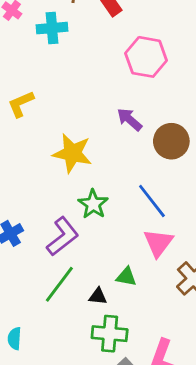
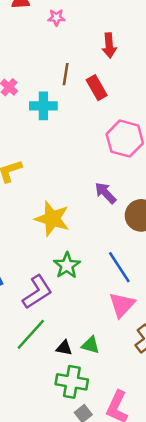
green triangle: (126, 277) -> (91, 345), moved

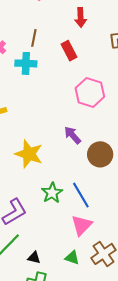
brown line: (66, 74) -> (34, 38), moved
green star: (67, 265) -> (52, 193), moved
green triangle: (91, 345) -> (72, 258), moved

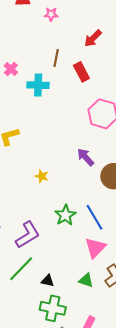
red arrow: (81, 17) -> (93, 38), turned 48
brown line: (34, 38) -> (56, 58), moved
yellow star: (29, 154) -> (42, 176), size x0.5

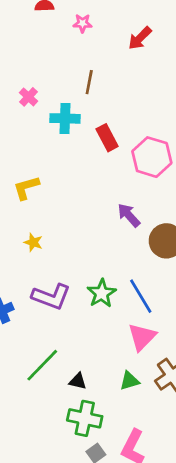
red arrow: (93, 38) -> (140, 38), moved
red rectangle: (81, 72) -> (107, 138), moved
yellow star: (42, 176) -> (33, 242), moved
purple L-shape: (28, 235) -> (51, 297), moved, turned 52
green triangle: (86, 280) -> (129, 381), turned -35

